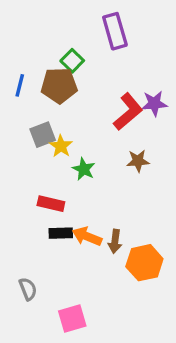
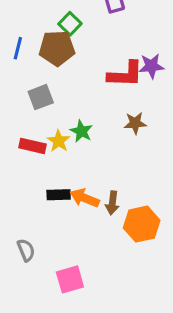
red L-shape: (128, 112) -> (125, 74), turned 42
yellow star: (61, 146) -> (59, 141), moved
red rectangle: (51, 204) -> (33, 146), moved

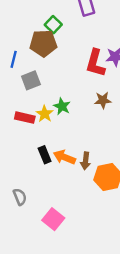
blue line: (18, 48) -> (14, 59), moved
red L-shape: (125, 74) -> (95, 63), turned 104
black rectangle: (59, 195) -> (45, 155), turned 70
pink square: (70, 279) -> (53, 219), turned -35

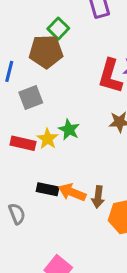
black rectangle: (45, 155) -> (48, 189), turned -56
gray semicircle: (20, 197) -> (17, 214), moved

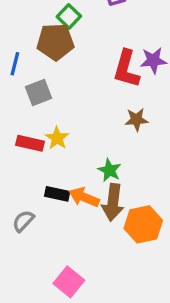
green star: (69, 130) -> (109, 170), moved
brown arrow: (98, 197) -> (113, 202), size x1.5
gray semicircle: (17, 214) -> (23, 221), turned -115

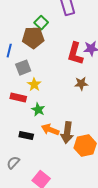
yellow star: (57, 138) -> (34, 85), moved
green star: (109, 170) -> (38, 110), moved
black rectangle: (57, 194) -> (26, 136), moved
gray semicircle: (23, 221) -> (13, 163), moved

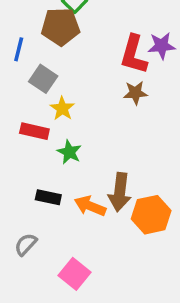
gray square: (23, 68) -> (43, 79), turned -35
brown star: (81, 84) -> (135, 93), moved
orange arrow: (50, 130) -> (90, 206), moved

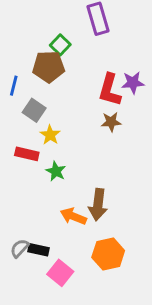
black rectangle: (48, 197) -> (38, 250), moved
orange hexagon: (151, 215) -> (108, 254), moved

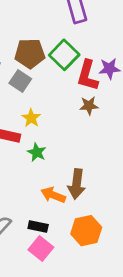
green square: (60, 45) -> (64, 55), moved, size x1.5
gray square: (34, 110) -> (20, 81), moved
black rectangle: (38, 250) -> (38, 226), moved

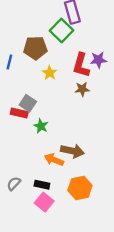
green square: (64, 55) -> (62, 30), moved
gray square: (20, 81) -> (28, 103), moved
yellow star: (31, 118) -> (50, 73), moved
brown arrow: (77, 184) -> (72, 151), turned -85

